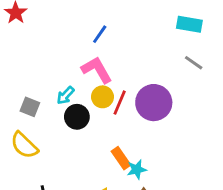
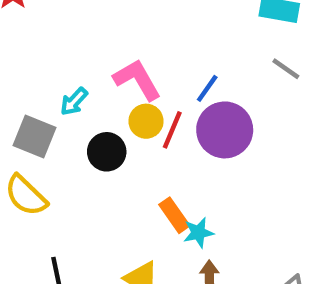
blue line: (100, 34) -> (207, 88), moved
cyan arrow: (65, 95) -> (74, 102), moved
gray square: (30, 107) -> (35, 136), size x1.4

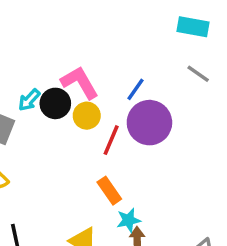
red line: (172, 130) -> (111, 140), moved
black circle: (107, 152) -> (55, 103), moved
cyan star: (198, 233) -> (129, 220), moved

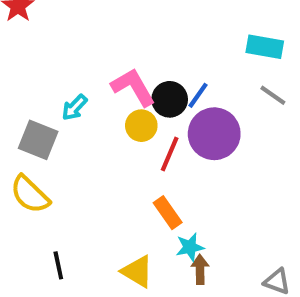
cyan rectangle: (193, 27) -> (265, 47), moved
gray line: (198, 74) -> (273, 95), moved
black circle: (55, 103) -> (170, 99), moved

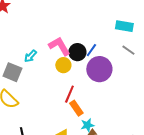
red line: (170, 154) -> (69, 94), moved

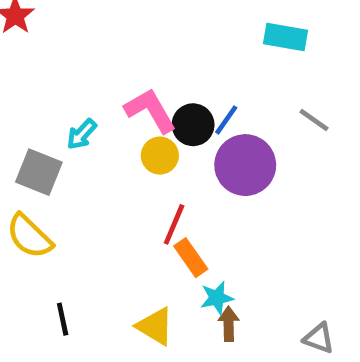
cyan rectangle: (124, 26) -> (286, 37), moved

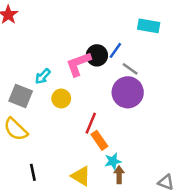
pink L-shape: (150, 110) -> (78, 64), turned -80
blue line: (226, 120) -> (115, 50), moved
gray line: (314, 120) -> (130, 69), moved
black circle: (193, 125) -> (97, 55), moved
yellow circle: (160, 156) -> (61, 98), moved

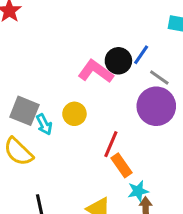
pink L-shape: (78, 64) -> (96, 71), turned 56
cyan arrow: (43, 76) -> (44, 124), moved, turned -70

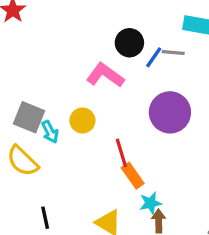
black circle: (118, 61) -> (129, 43), moved
gray line: (159, 77) -> (173, 52), moved, turned -30
red line: (111, 144) -> (121, 153), turned -40

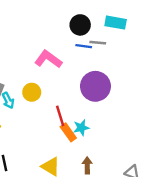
black circle: (129, 43) -> (80, 25), moved
blue line: (154, 57) -> (84, 46), turned 63
cyan star: (150, 203) -> (81, 128), moved

